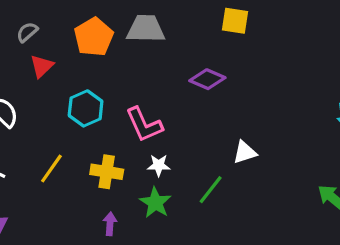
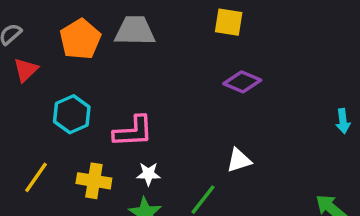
purple diamond: (207, 79) -> (242, 82), moved
pink L-shape: (144, 125) -> (133, 131), turned -69

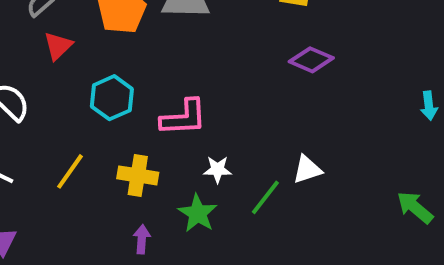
white triangle: (239, 160) -> (307, 169), moved
white star: (148, 174) -> (218, 169), moved

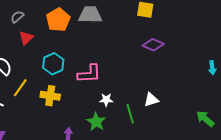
yellow line: (70, 171) -> (20, 88), moved
yellow cross: (138, 175) -> (50, 96), moved
green line: (265, 197) -> (130, 114), turned -54

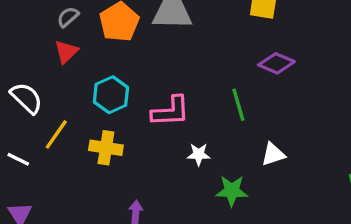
gray semicircle: (17, 17) -> (68, 17), moved
green line: (130, 114) -> (238, 105), moved
green star: (96, 122) -> (232, 191), moved, turned -30

